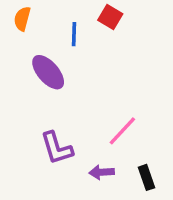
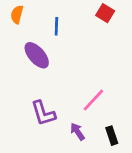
red square: (110, 17) -> (105, 13), moved
purple arrow: (102, 172) -> (78, 132), turned 60

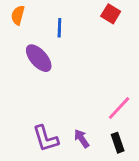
pink line: (93, 100) -> (119, 108), moved
purple L-shape: (43, 113) -> (46, 139), moved

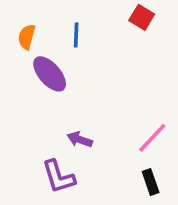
orange semicircle: (18, 15) -> (27, 37), moved
purple arrow: (82, 139) -> (80, 139), moved, turned -36

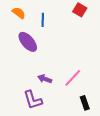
orange semicircle: (27, 37) -> (19, 13), moved, turned 112
pink line: (152, 138) -> (73, 78), moved

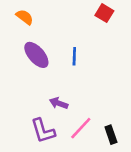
blue line: (43, 20) -> (74, 56), moved
pink line: (73, 78) -> (81, 128), moved

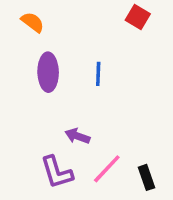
purple ellipse: (36, 55) -> (48, 72), turned 40

